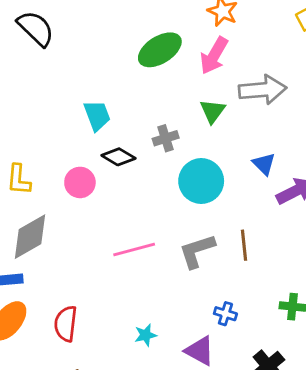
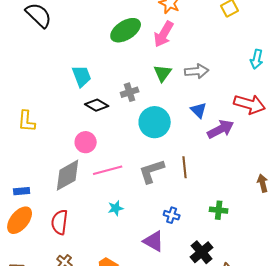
gray arrow: (263, 90) -> (197, 71), moved, size x0.7
pink circle: (80, 182) -> (86, 142), moved
gray diamond: (30, 237) -> (68, 175), moved
cyan star: (146, 335) -> (116, 208), moved

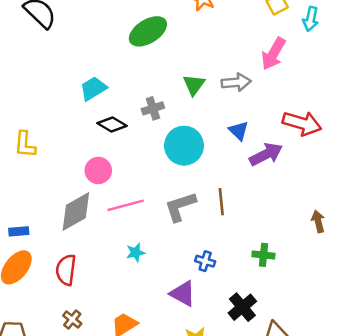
pink arrow: (164, 34) -> (273, 54), moved
cyan arrow: (257, 59) -> (311, 19), moved
cyan trapezoid: (82, 76) -> (93, 89), turned -100

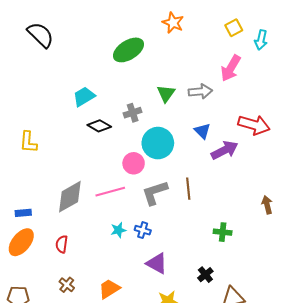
pink circle: (98, 170) -> (134, 163), moved
blue cross: (205, 261) -> (143, 230), moved
red semicircle: (66, 270) -> (62, 244), size x0.7
black cross: (242, 307) -> (205, 275), size x0.7

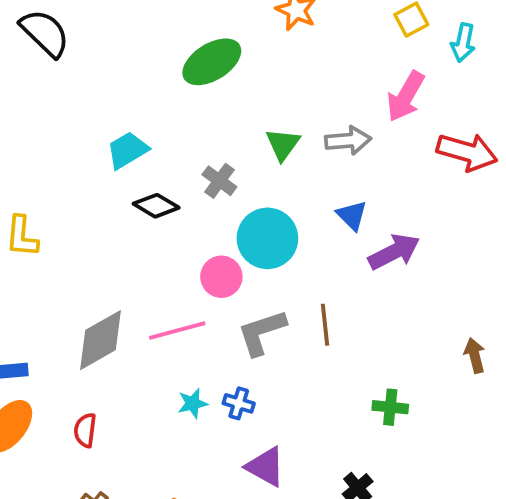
gray cross: (133, 113) -> (219, 181), turned -36
red arrow: (254, 125) -> (467, 152), moved

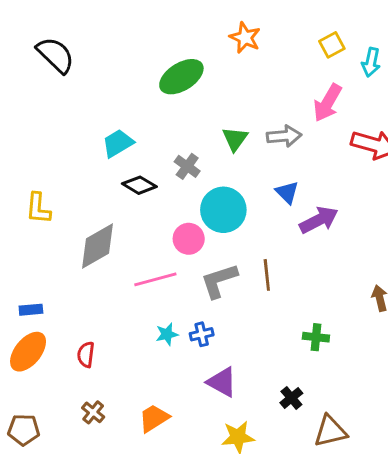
gray diamond: (101, 340) -> (97, 246), moved
blue cross: (239, 403) -> (202, 334), turned -30

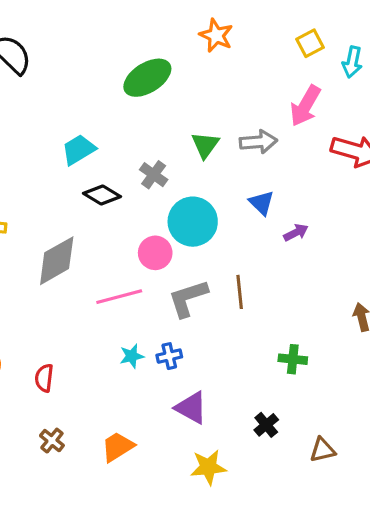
purple arrow: (319, 220) -> (296, 233), size x0.6
brown triangle: (330, 431) -> (323, 450), moved, size x0.7

